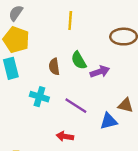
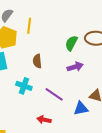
yellow line: (70, 20) -> (29, 26), moved
green semicircle: (79, 60) -> (71, 43), moved, turned 56

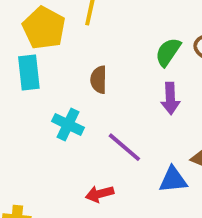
purple arrow: (75, 67) -> (170, 98), turned 98
red arrow: (44, 120) -> (100, 194), turned -32

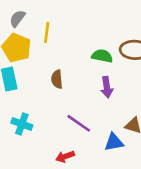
green semicircle: (168, 52) -> (102, 56), turned 72
cyan cross: (68, 124) -> (22, 124), moved

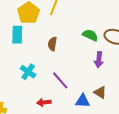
purple arrow: (107, 87) -> (99, 60), moved
cyan cross: (22, 124) -> (28, 72), moved

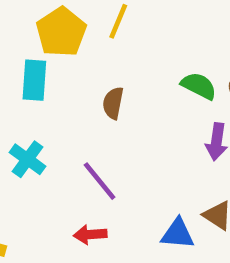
cyan cross: (28, 72) -> (28, 159), moved
purple line: (60, 80) -> (100, 181), moved

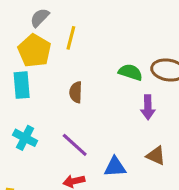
blue triangle: (178, 234) -> (115, 167), moved

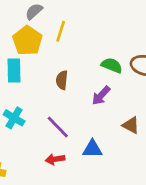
purple arrow: (148, 107) -> (101, 96), moved, turned 40
brown triangle: (156, 156) -> (131, 125), moved

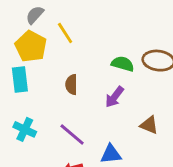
yellow line: (61, 31) -> (65, 33), turned -45

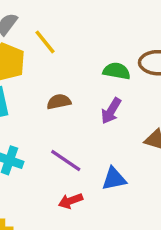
brown semicircle: (71, 84) -> (59, 102), turned 84

